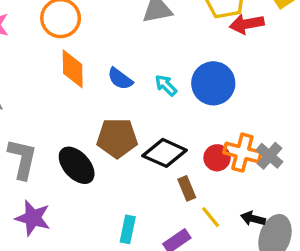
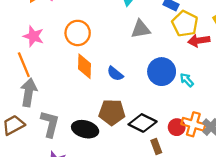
blue circle: (213, 83) -> (162, 72), moved
cyan arrow: (166, 85) -> (187, 80), moved
black ellipse: (77, 165) -> (85, 129), turned -35

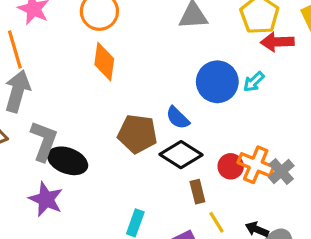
blue semicircle: (115, 74) -> (178, 118), moved
cyan arrow: (187, 80) -> (254, 82), moved, turned -96
black ellipse: (85, 129) -> (68, 161), moved

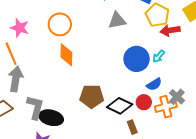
blue semicircle: (178, 118) -> (154, 84), moved, turned -70
orange cross: (256, 165) -> (166, 107), turned -30
red circle: (231, 166) -> (144, 102), moved
gray cross: (281, 171) -> (177, 97), moved

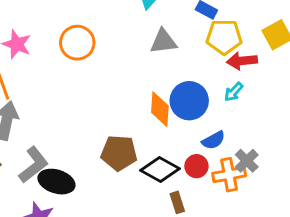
yellow pentagon: (157, 15) -> (224, 37), turned -30
orange diamond: (66, 55) -> (160, 109), moved
cyan arrow: (159, 56) -> (234, 92), moved
gray L-shape: (35, 107) -> (34, 165), turned 35

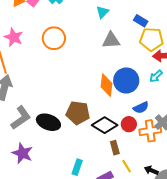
black ellipse: (56, 182) -> (48, 122), moved

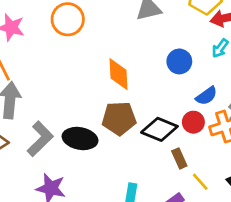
blue circle: (126, 81) -> (179, 61), size x0.7
orange diamond: (107, 85) -> (119, 74), moved

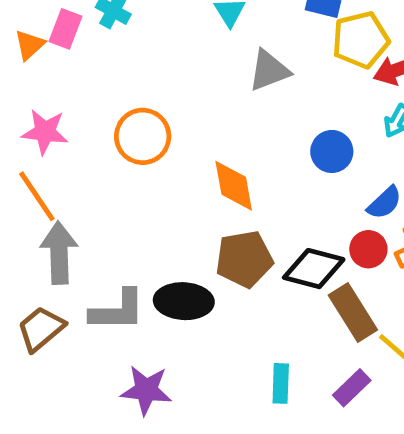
orange circle: (68, 19) -> (143, 136), moved
gray L-shape: (40, 139) -> (118, 310), turned 52
brown rectangle: (179, 158) -> (353, 312), size x1.6

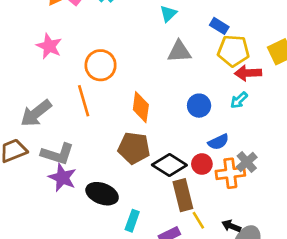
orange line: (37, 196) -> (84, 101), moved
gray arrow: (59, 253) -> (36, 113), turned -144
black ellipse: (184, 301) -> (102, 194), moved
purple star: (146, 390) -> (62, 178), moved

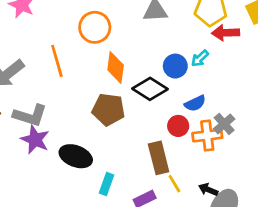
orange circle: (101, 65) -> (95, 27), moved
cyan arrow: (239, 100) -> (200, 58), moved
black diamond: (169, 165) -> (150, 89), moved

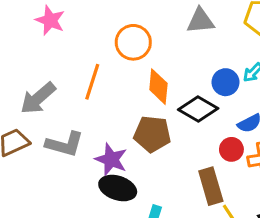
orange line: (57, 61) -> (92, 82), turned 36
purple star: (35, 140) -> (111, 159), moved

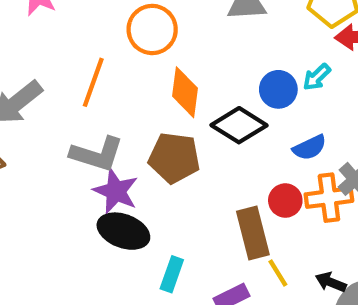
gray L-shape: (65, 144) -> (97, 154), moved
red circle: (231, 149) -> (285, 201), moved

